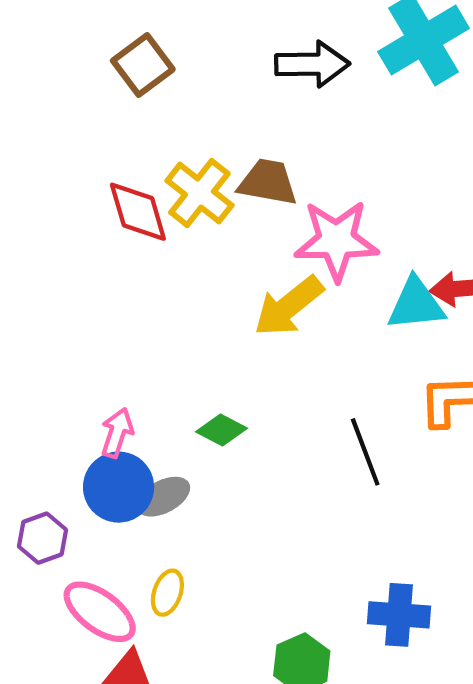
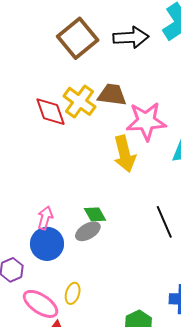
brown square: (143, 65) -> (78, 38), moved, size x1.4
yellow arrow: (289, 306) -> (125, 154), turned -63
green diamond: (221, 430) -> (95, 214), turned 35
gray ellipse: (163, 497) -> (88, 231), moved

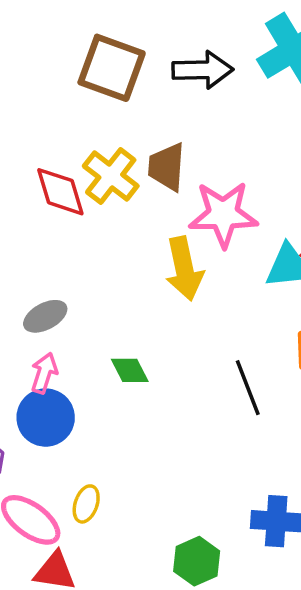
brown square: (78, 38) -> (112, 68), turned -33
brown trapezoid: (112, 95) -> (167, 167), turned -96
gray ellipse: (88, 231) -> (45, 316), moved

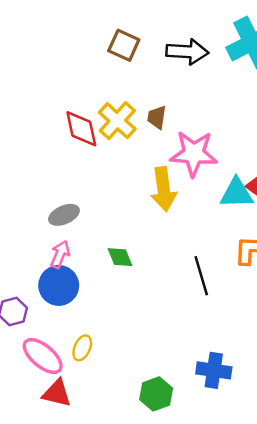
brown square: (112, 68) -> (124, 45), size x0.7
brown trapezoid: (167, 167) -> (157, 117), size x0.7

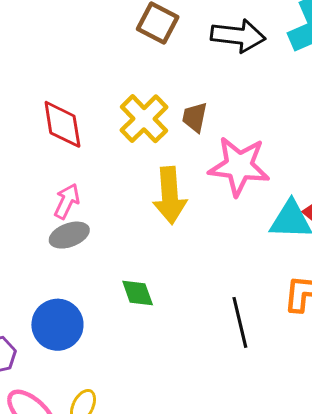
red diamond: (81, 129) -> (62, 124), moved
yellow arrow: (164, 189) -> (170, 195), moved
pink arrow: (60, 254) -> (67, 201), moved

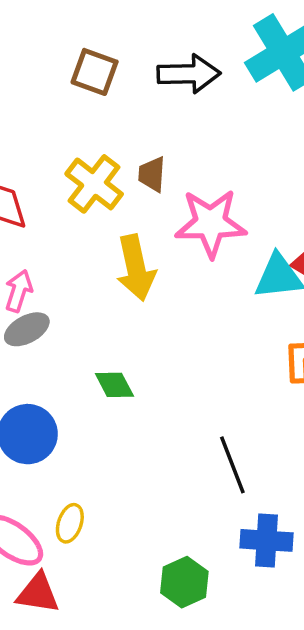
black line: (240, 322) -> (232, 465), moved

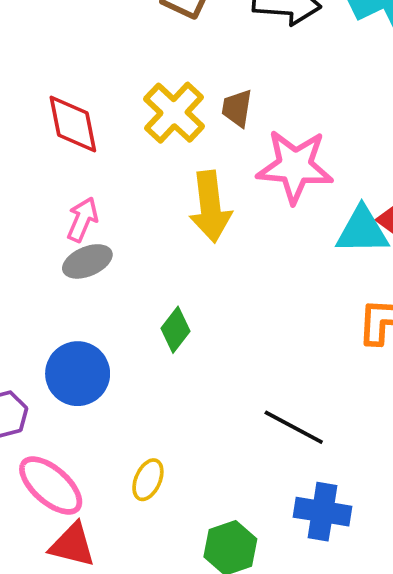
green diamond: (114, 385) -> (176, 330), turned 60
black line: (232, 465) -> (294, 427), turned -46
yellow ellipse: (70, 523) -> (148, 480), moved

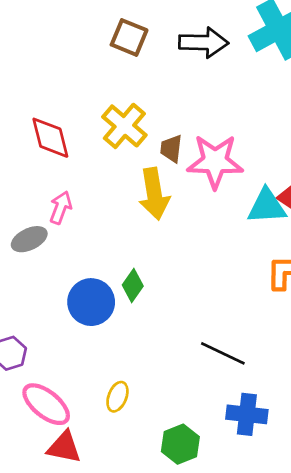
brown trapezoid: (237, 108) -> (171, 149), moved
gray ellipse: (87, 261) -> (29, 239), moved
blue circle: (78, 374) -> (91, 302), moved

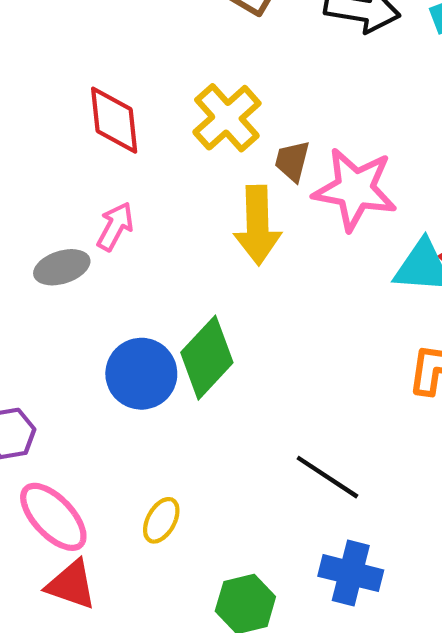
green diamond: (133, 286) -> (207, 358), size x1.6

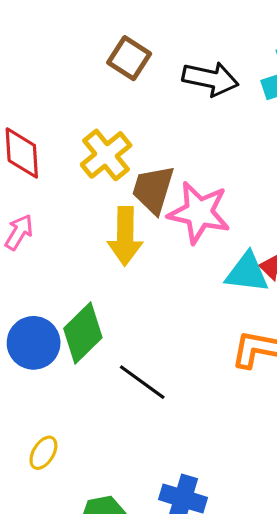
brown trapezoid: (292, 161) -> (153, 189), size x1.6
black line: (327, 477) -> (142, 382), moved

